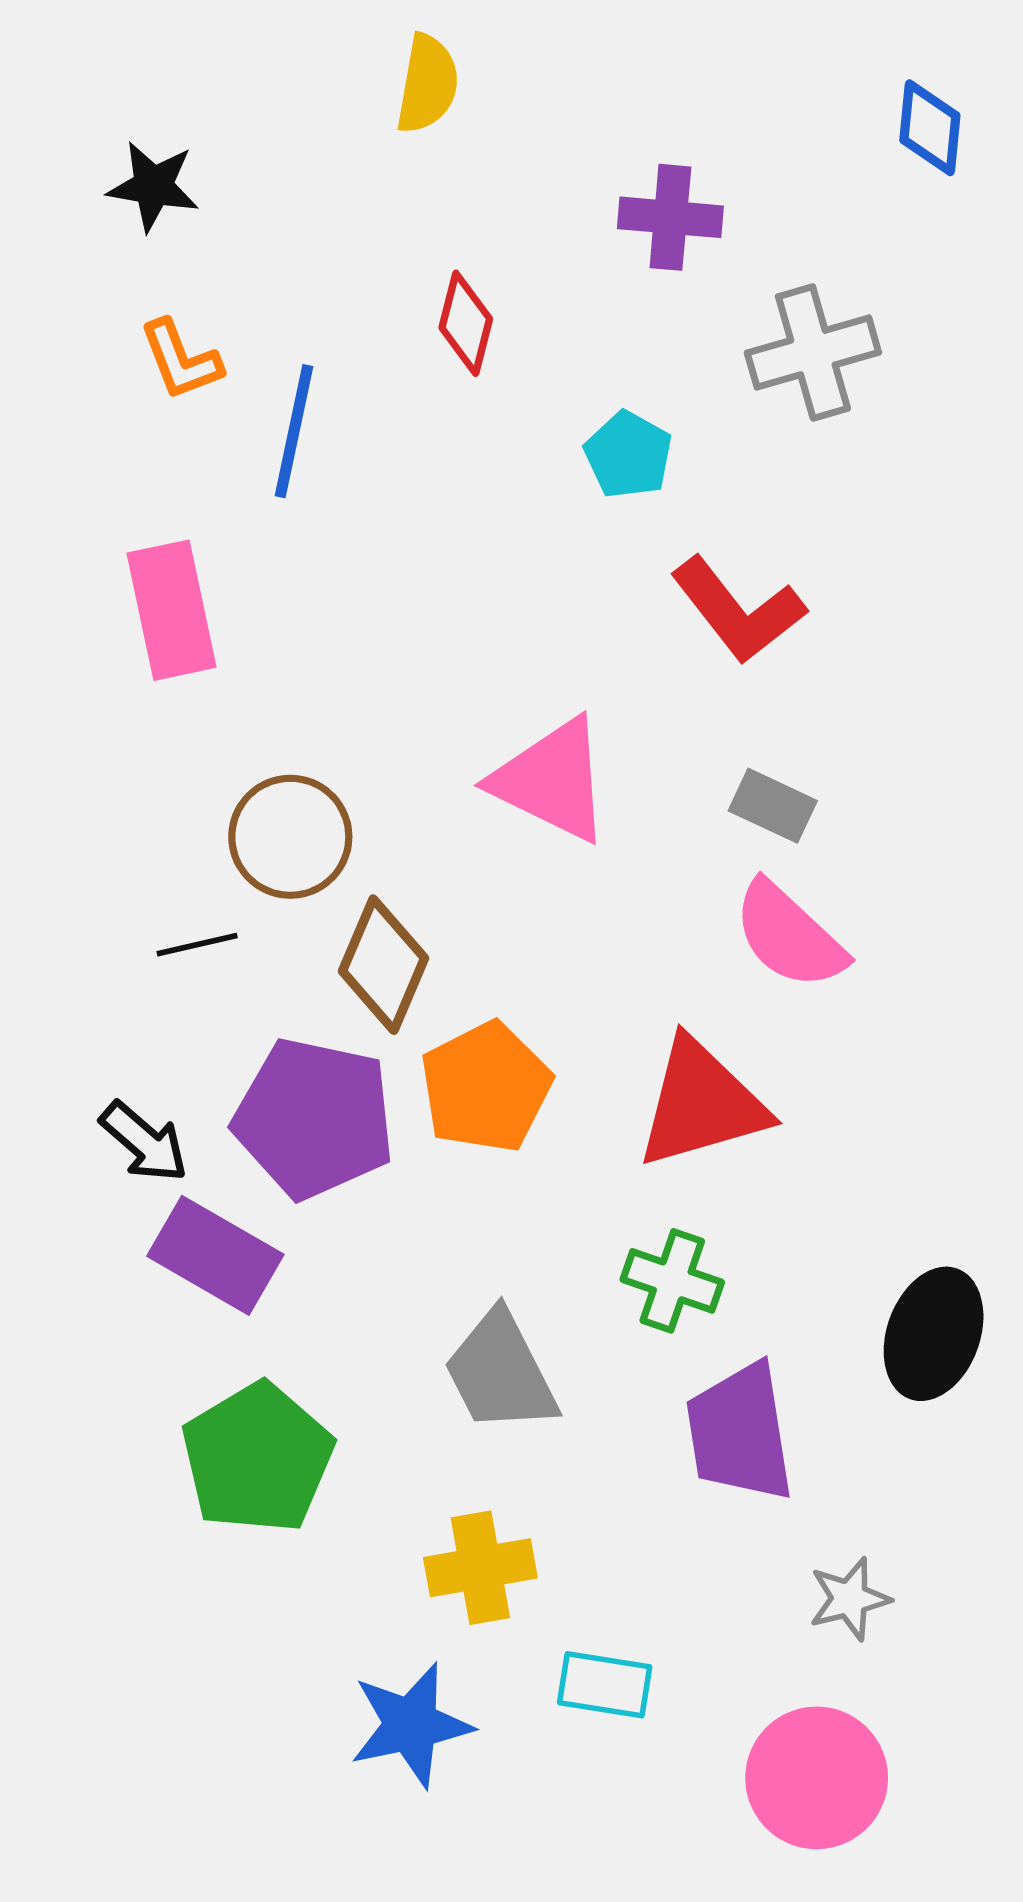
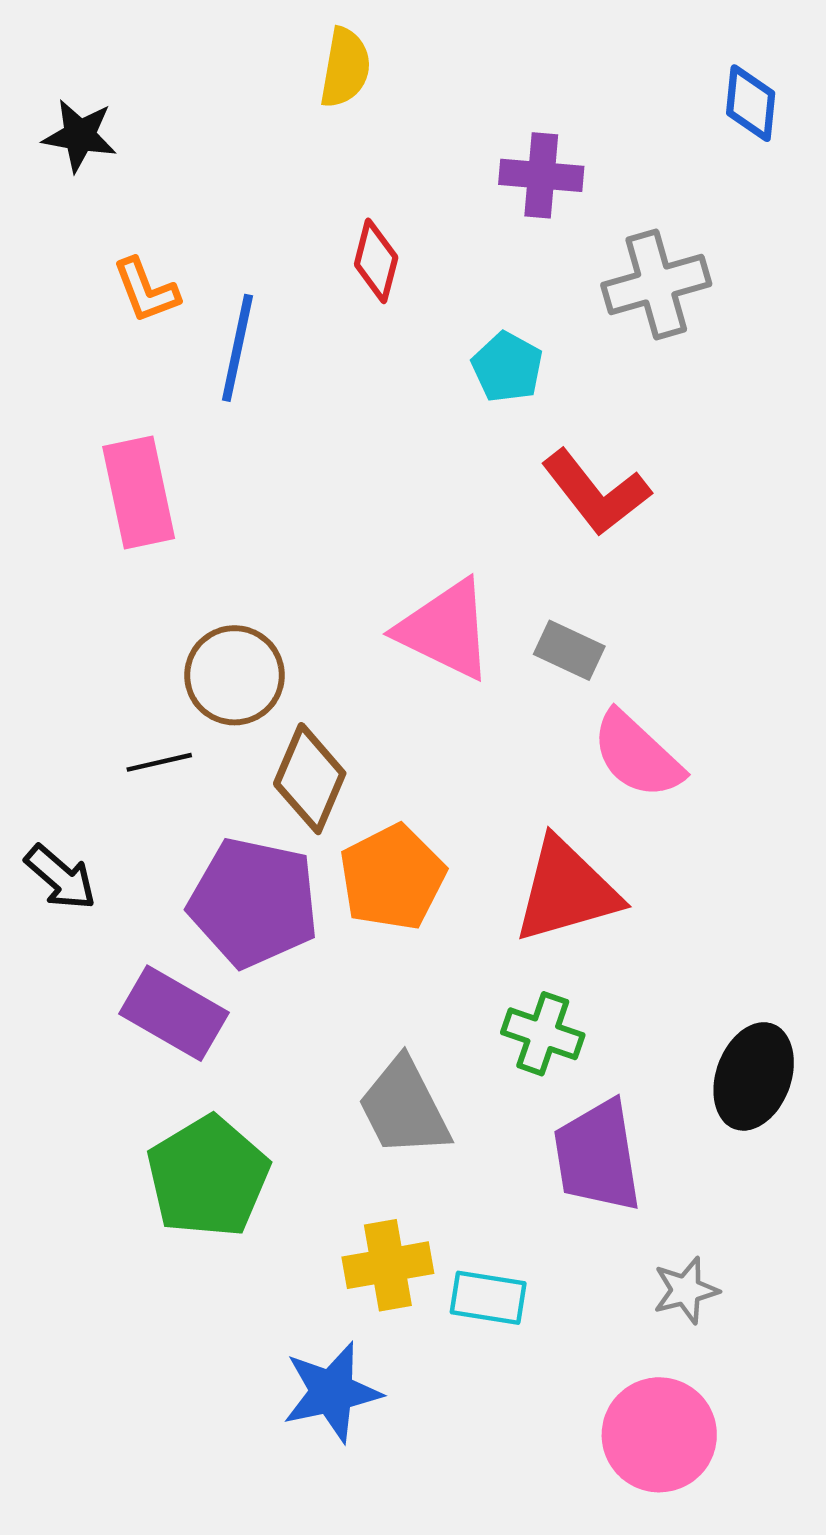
black star: (153, 186) -> (80, 136), moved
gray rectangle: (773, 806) -> (569, 650), moved
black arrow: (144, 1142) -> (60, 877), moved
cyan rectangle: (605, 1685) -> (488, 1298), moved

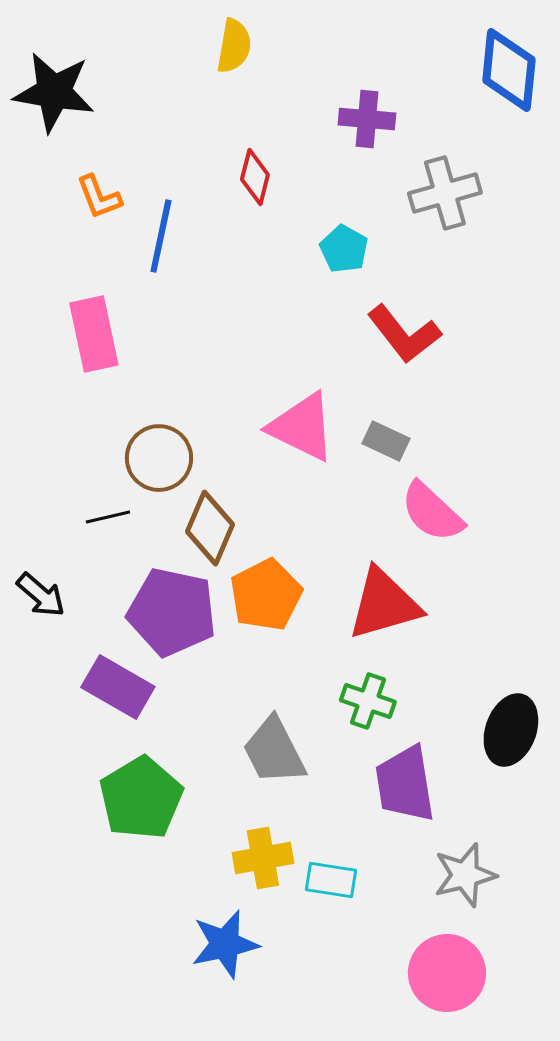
blue diamond: (751, 103) -> (509, 70), size x1.6
black star: (80, 136) -> (54, 92), size x1.6
gray star: (686, 1290) -> (465, 875), size x1.4

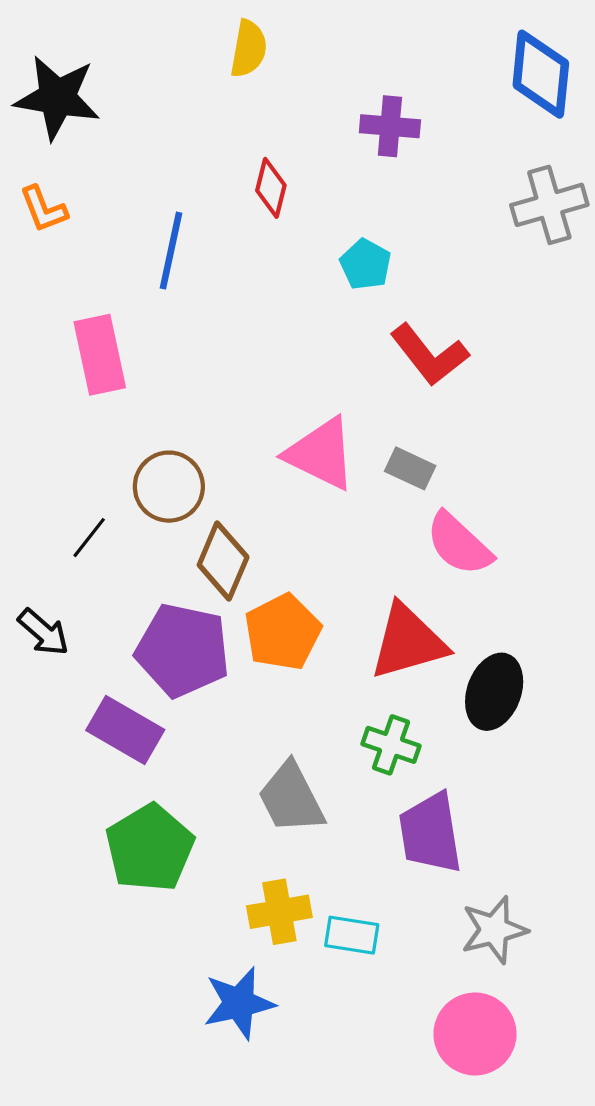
gray cross: (445, 193) -> (549, 205), moved
orange L-shape: (99, 197) -> (43, 209), moved
black line: (108, 517) -> (89, 538), moved, turned -39
black ellipse: (511, 730) -> (494, 692), moved

